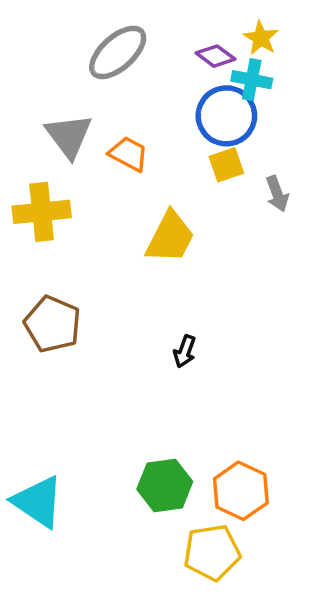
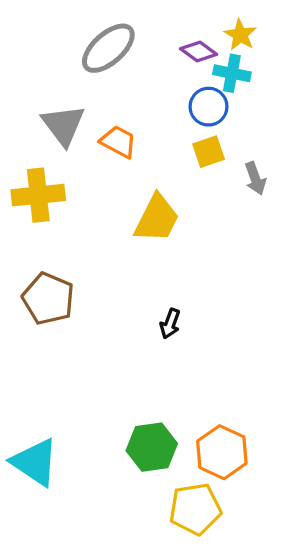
blue circle: (226, 116) -> (209, 107), size x0.7

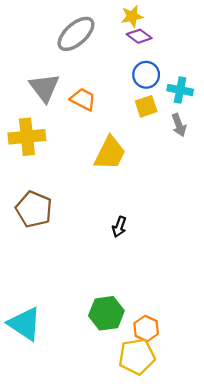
yellow star: (240, 35) -> (132, 16), moved, turned 30
cyan cross: (232, 73) -> (180, 90), moved
orange hexagon: (222, 452) -> (146, 328), moved, size x0.7

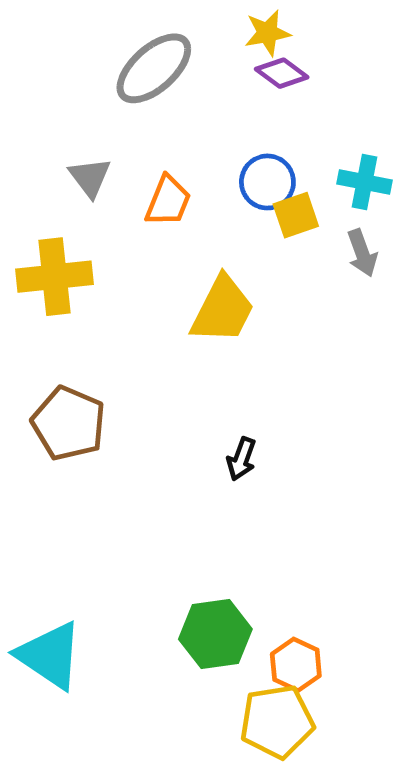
blue circle: (146, 75) -> (267, 182), moved
gray triangle: (44, 88) -> (90, 177), size x0.7
orange trapezoid: (83, 99) -> (168, 201), turned 84

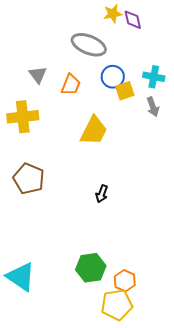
gray ellipse: (154, 68) -> (89, 45), moved, turned 64
purple diamond: (282, 73) -> (133, 20), moved, turned 40

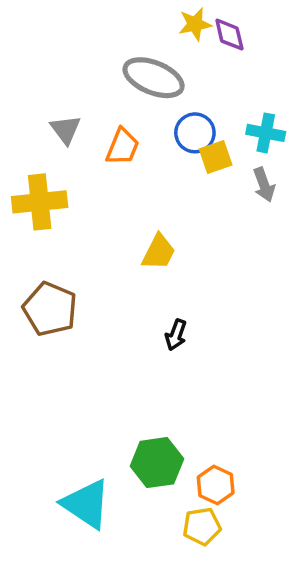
yellow trapezoid: (94, 131) -> (159, 252), moved, size x0.7
cyan triangle: (21, 277) -> (86, 504), moved
yellow pentagon: (117, 305) -> (202, 526), size x0.7

